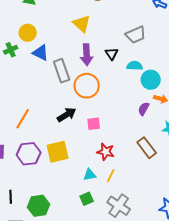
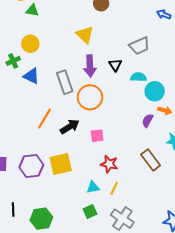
blue triangle: (41, 53) -> (31, 76), moved
orange line: (23, 119) -> (44, 119), moved

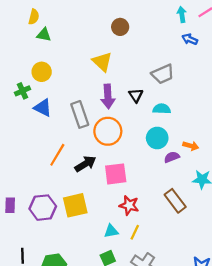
cyan circle: (155, 91) -> (157, 138), moved
purple semicircle: (148, 121) -> (172, 157), turned 40
pink square: (97, 136) -> (116, 174), size x1.5

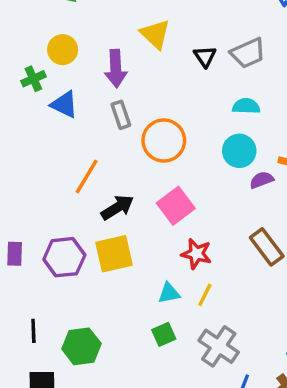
black triangle: (136, 95) -> (205, 56), moved
purple arrow: (108, 96) -> (116, 68), moved
gray rectangle: (80, 114) -> (121, 115), size x0.7
black arrow: (85, 164) -> (117, 207), moved
pink square: (116, 174) -> (176, 206), turned -30

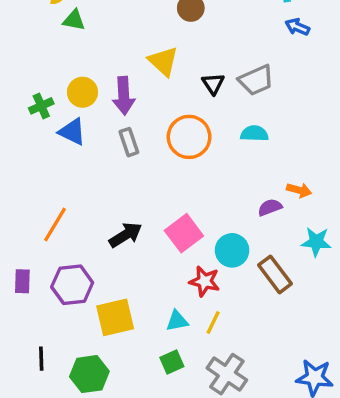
yellow circle: (63, 50) -> (83, 92), moved
orange circle: (164, 141) -> (189, 137), moved
cyan circle: (239, 151) -> (232, 250), moved
orange line: (87, 177) -> (55, 225), moved
yellow square: (114, 254) -> (115, 317), moved

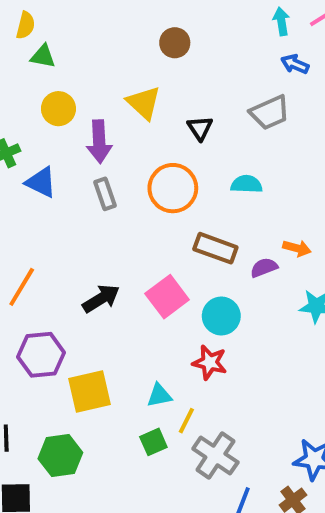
gray trapezoid: (256, 80) -> (270, 113), moved
yellow circle: (83, 92) -> (58, 109), moved
brown rectangle: (275, 274) -> (215, 248), moved, turned -33
red star: (205, 281) -> (210, 363), moved
yellow line: (213, 323) -> (186, 421), moved

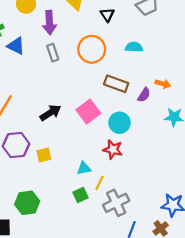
purple semicircle: (264, 268) -> (144, 95), turned 144
yellow square: (89, 392) -> (44, 155), moved, size x0.6
gray cross: (215, 456) -> (116, 203), turned 30

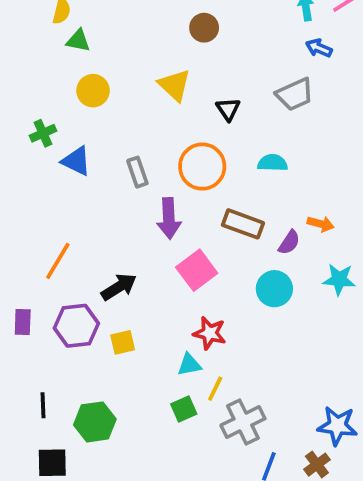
purple arrow: (49, 23) -> (169, 218), moved
black arrow: (51, 113) -> (119, 287), moved
cyan circle: (119, 123) -> (274, 289), moved
red star: (113, 149) -> (210, 333), moved

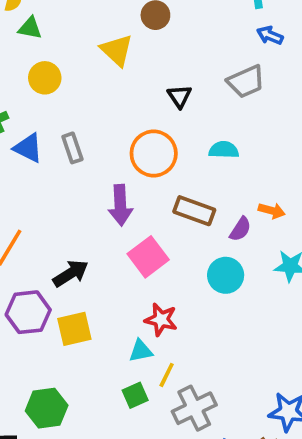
yellow triangle: (174, 85) -> (117, 50), moved
gray rectangle: (137, 172) -> (72, 148), moved
yellow square: (123, 342) -> (74, 329), size x1.4

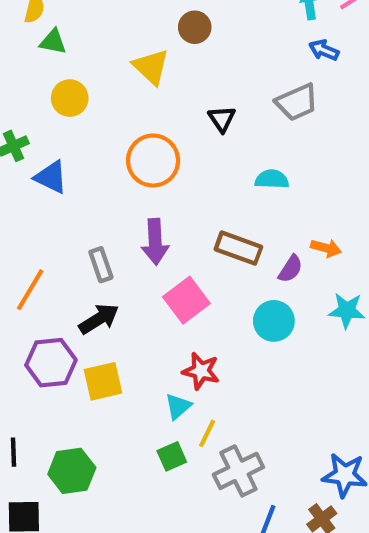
gray rectangle: (72, 148) -> (101, 265), moved
orange circle: (154, 153) -> (153, 161), moved
cyan triangle: (141, 351) -> (178, 406), turned -30

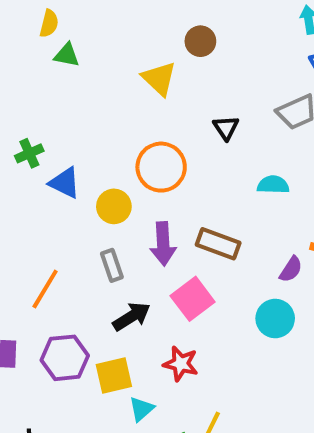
yellow circle: (70, 98) -> (114, 206), moved
brown rectangle: (238, 248) -> (218, 244), moved
black arrow: (99, 319) -> (132, 317), moved
red star: (201, 371) -> (181, 364), moved
cyan triangle: (178, 406) -> (141, 409), moved

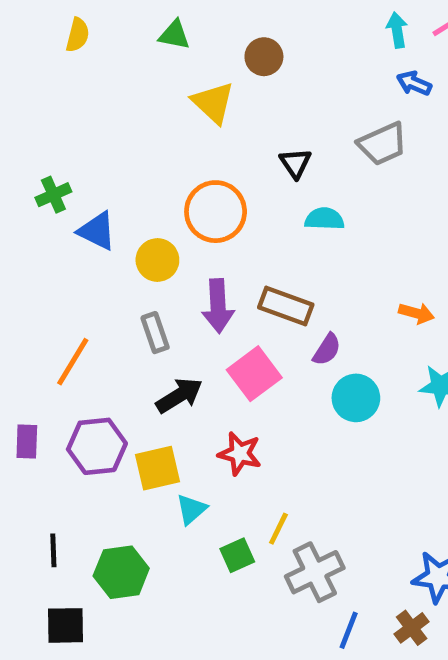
green triangle: (67, 55) -> (174, 35), moved
cyan semicircle: (273, 185) -> (324, 219), moved
purple semicircle: (291, 269) -> (327, 350), moved

